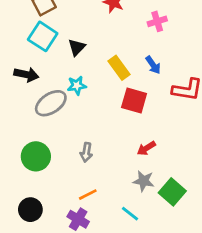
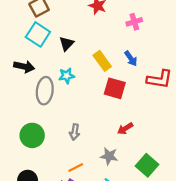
gray ellipse: (51, 103) -> (45, 91), turned -50
gray star: (144, 181) -> (109, 156), moved

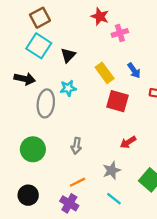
pink cross: (134, 22) -> (120, 33), moved
gray star: (109, 156) -> (112, 170), turned -30

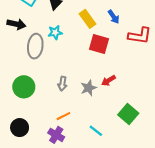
gray star: (112, 170) -> (89, 88), moved

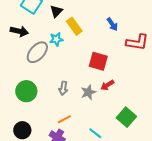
yellow rectangle: (88, 19) -> (74, 26), moved
red square: (99, 44) -> (98, 61), moved
gray ellipse: (35, 46) -> (37, 52), turned 35

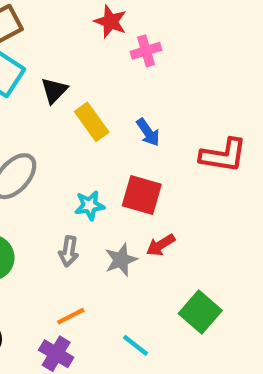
blue arrow: (112, 24) -> (148, 132), moved
cyan star: (56, 39) -> (90, 205), moved

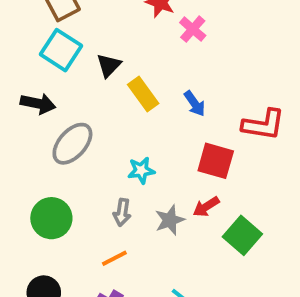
pink cross: (146, 51) -> (193, 29), turned -32
red square: (142, 195) -> (216, 161), moved
green square: (200, 312) -> (242, 235), moved
orange line: (71, 316) -> (114, 258), moved

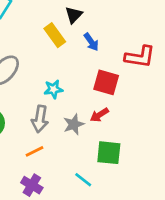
black triangle: (109, 65) -> (74, 15), moved
gray arrow: (122, 212) -> (40, 119), size x1.4
green square: (242, 235) -> (109, 153), moved, turned -35

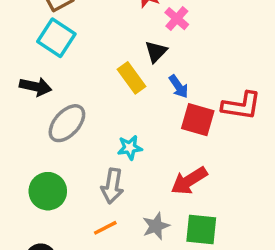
red square: (106, 82) -> (198, 120), moved
red arrow: (99, 115) -> (189, 181), size x1.5
gray star: (74, 124) -> (156, 226), moved

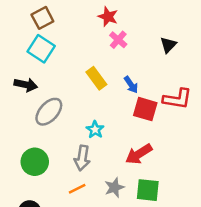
pink cross: (177, 19) -> (118, 40), moved
black triangle: (156, 52) -> (168, 45), moved
cyan star: (130, 148) -> (95, 130), turned -30

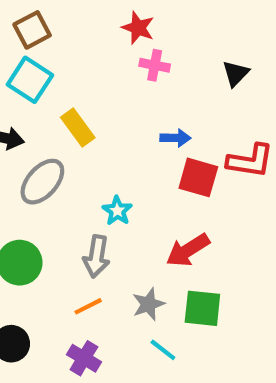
pink cross: (118, 40) -> (155, 65), turned -30
yellow rectangle: (96, 78) -> (78, 128), moved
blue arrow: (131, 85) -> (175, 138), turned -54

